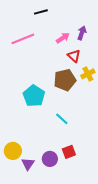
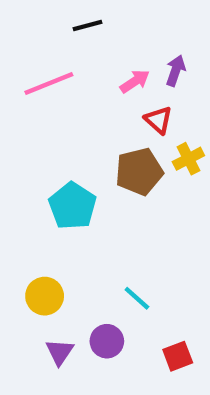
cyan line: (62, 119) -> (137, 298), moved
yellow circle: (13, 151) -> (45, 296), moved
red square: (69, 152) -> (178, 356), moved

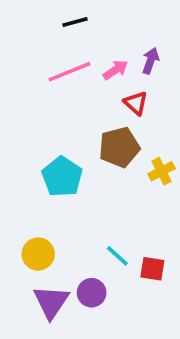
pink line: (49, 83) -> (69, 72), moved
yellow cross: (188, 159) -> (162, 171), moved
purple triangle: (60, 352) -> (51, 302), size x1.5
red square: (178, 356) -> (152, 269), moved, turned 30

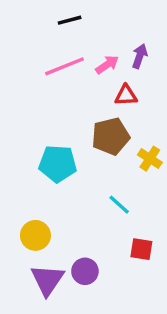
red triangle: (136, 103) -> (126, 95), turned -45
yellow cross: (162, 171) -> (150, 159), turned -30
cyan pentagon: (62, 177) -> (58, 164), turned -30
cyan line: (117, 256) -> (119, 205), moved

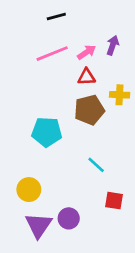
red triangle: (126, 95) -> (87, 77), moved
yellow cross: (150, 159) -> (120, 95), moved, turned -30

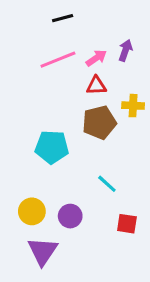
purple circle: (69, 218) -> (70, 216), moved

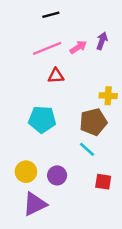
red triangle: (96, 86) -> (56, 76), moved
yellow cross: (133, 106) -> (108, 96), moved
brown pentagon: (99, 122) -> (93, 122), moved
purple triangle: (43, 251) -> (35, 204), turned 30

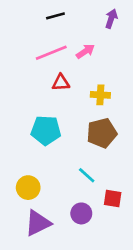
purple arrow: (102, 41) -> (111, 19), moved
yellow cross: (108, 96) -> (100, 95), moved
cyan line: (87, 149) -> (87, 175), moved
purple circle: (57, 175) -> (81, 213), moved

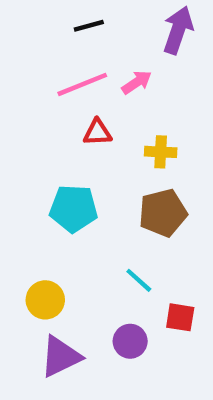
purple arrow: (111, 19) -> (178, 30), size x1.5

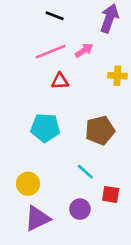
black line: (89, 26) -> (55, 16), turned 36
yellow cross: (161, 152) -> (117, 76), moved

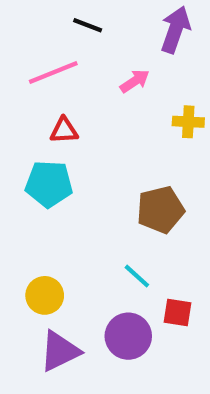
pink line: (51, 52) -> (53, 72), moved
red triangle: (60, 81) -> (64, 130), moved
cyan pentagon: (45, 128) -> (49, 184), moved
purple circle: (80, 209) -> (128, 336), size x1.4

